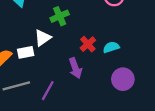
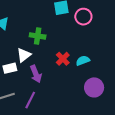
green cross: (60, 16) -> (38, 36), turned 35
purple arrow: (75, 68) -> (36, 74), moved

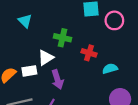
red cross: (63, 59) -> (89, 53), moved, turned -32

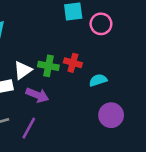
green cross: (62, 38) -> (48, 66), moved
purple arrow: (57, 79) -> (37, 95), turned -48

